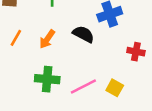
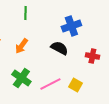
black semicircle: (83, 34) -> (59, 48), moved
green cross: (47, 79) -> (21, 78), turned 30

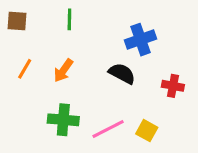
green cross: (21, 78) -> (63, 120), turned -30

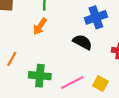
orange line: (25, 69) -> (12, 59), moved
orange arrow: (63, 70) -> (40, 26), moved

